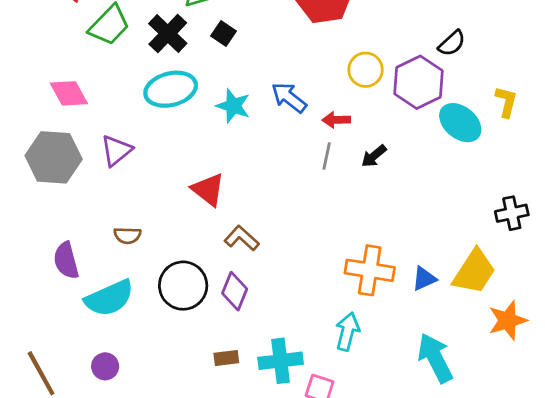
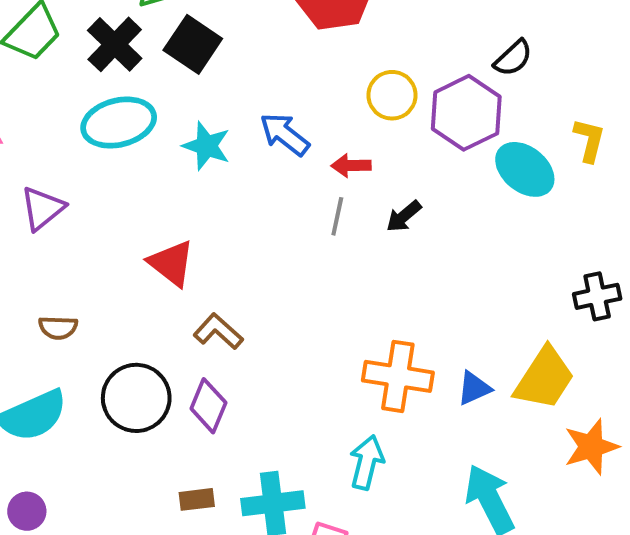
black square: (223, 34) -> (193, 44), size x1.6

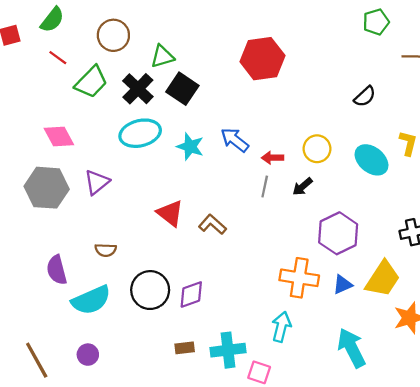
yellow circle: (392, 95) -> (317, 149), moved
purple hexagon: (466, 113) -> (338, 233), moved
brown L-shape: (218, 331) -> (212, 224), moved
purple diamond: (208, 406) -> (191, 294), turned 48

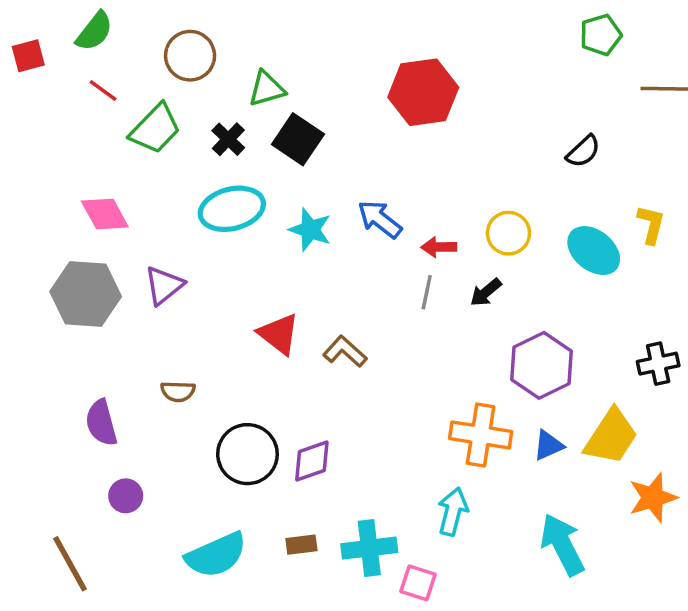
black cross: (138, 89) -> (228, 139), size x0.7
cyan semicircle: (91, 300) -> (216, 555), moved
purple circle: (88, 355) -> (126, 496), moved

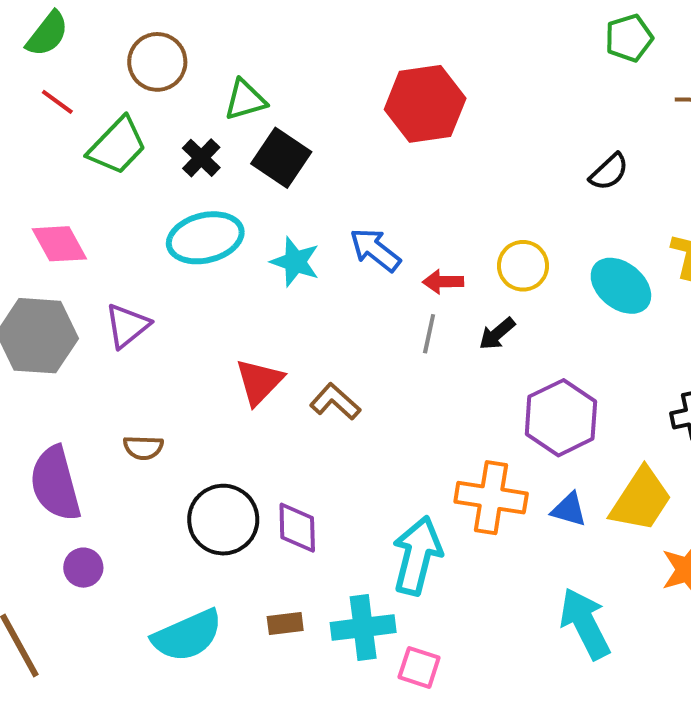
red triangle: (279, 334) -> (259, 382), turned 36
purple semicircle: (101, 423) -> (55, 484), size x1.4
blue triangle: (548, 445) -> (569, 510), turned 40
purple diamond: (312, 461) -> (297, 528), turned -72
cyan arrow: (453, 512) -> (417, 556), moved, size x1.4

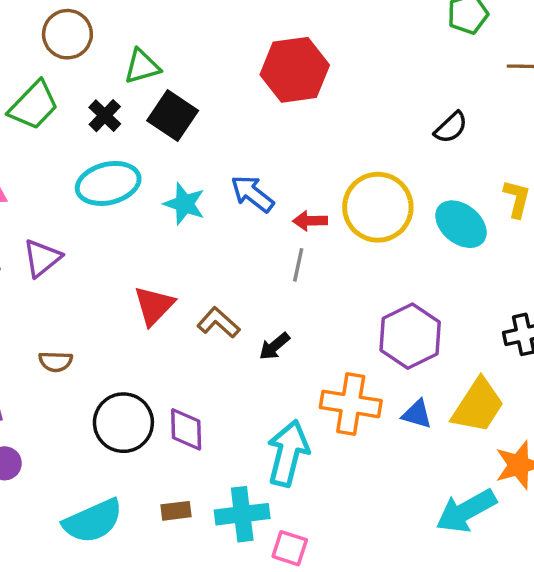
yellow circle: (523, 266) -> (378, 207), size x1.6
black arrow: (497, 334) -> (274, 346), moved
cyan arrow: (585, 623) -> (466, 511), moved, turned -92

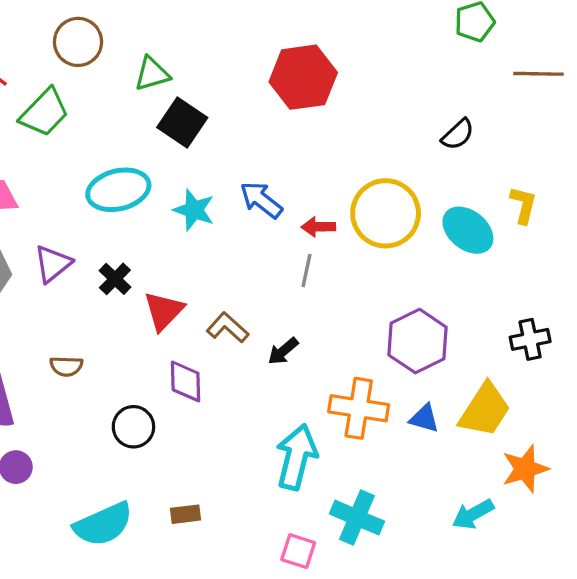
black cross: (105, 116) -> (115, 279), moved
black circle: (123, 423) -> (133, 427), size x0.7
purple diamond: (186, 429) -> (186, 381), moved
cyan arrow: (466, 511) -> (473, 514), size x0.7
cyan cross: (242, 514) -> (357, 518), moved, turned 30

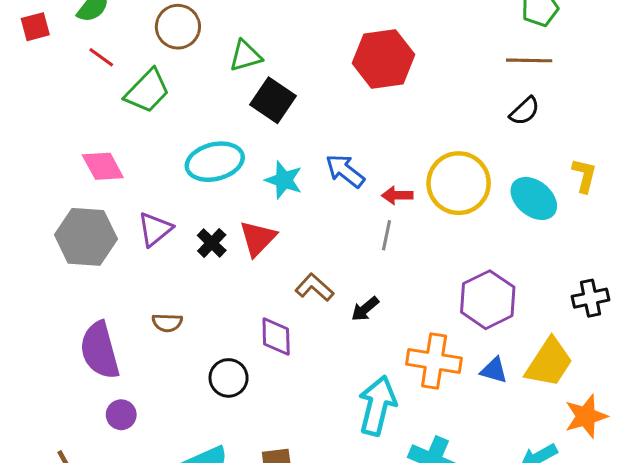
brown line: (538, 74) -> (529, 60), moved
red triangle: (164, 311) -> (258, 238), moved

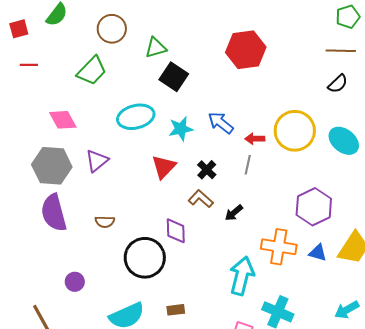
red line: (101, 57) -> (29, 65), moved, turned -36
cyan star: (284, 180) -> (181, 129), turned -30
black cross: (212, 243) -> (207, 170), moved
purple semicircle: (100, 350) -> (54, 213), moved
black circle: (229, 378) -> (145, 258), size x1.6

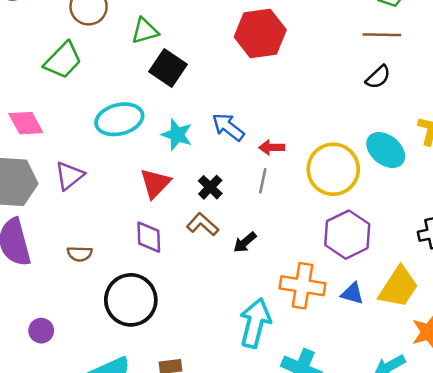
cyan star: (181, 129) -> (177, 135), turned 30
yellow circle: (295, 131) -> (333, 169), moved
purple diamond: (176, 231) -> (149, 237), moved

